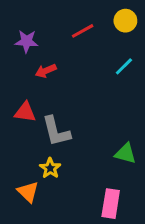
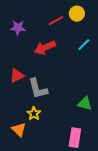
yellow circle: (125, 21) -> (77, 14), moved
red arrow: (46, 71) -> (45, 48), moved, size x1.5
red triangle: (25, 112) -> (17, 76), turned -35

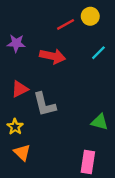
purple star: (18, 28) -> (16, 43), moved
red arrow: (45, 48) -> (53, 56), turned -145
yellow star: (34, 114) -> (15, 127), moved

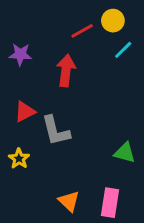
cyan line: (98, 53) -> (123, 50), moved
red arrow: (53, 56) -> (66, 70), turned -95
orange triangle: (22, 153) -> (69, 201), moved

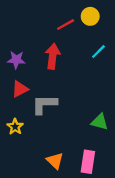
cyan line: (123, 50) -> (98, 52), moved
purple star: (20, 54) -> (16, 60), moved
gray L-shape: (56, 131) -> (44, 104), turned 104

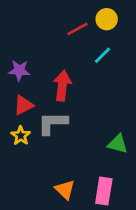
cyan line: (98, 52) -> (102, 55), moved
red arrow: (53, 56) -> (62, 86), moved
yellow star: (15, 127) -> (21, 136), moved

